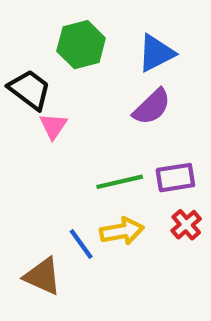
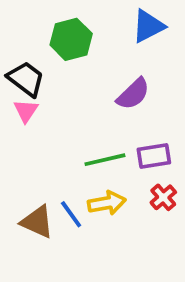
blue triangle: (156, 53) -> (148, 26), moved
pink triangle: (53, 126) -> (26, 111), moved
brown triangle: (43, 276) -> (37, 222), moved

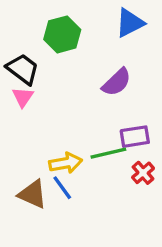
green line: (105, 160) -> (108, 153), moved
yellow arrow: (107, 203) -> (66, 163), moved

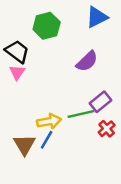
purple rectangle: (135, 137) -> (100, 102), turned -30
blue line: (62, 188) -> (47, 140), turned 66
brown triangle: (33, 194) -> (24, 145), turned 35

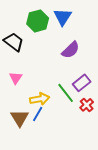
blue triangle: (97, 17) -> (63, 17), moved, turned -30
pink triangle: (17, 72) -> (16, 78), moved
green line: (81, 114) -> (66, 93), turned 65

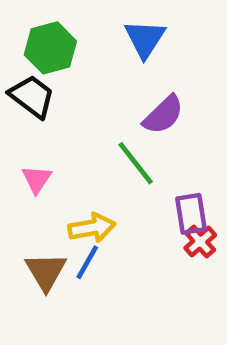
green hexagon: (38, 21) -> (50, 48), moved
purple rectangle: (82, 83) -> (191, 214), moved, turned -60
green line: (66, 93) -> (136, 163), moved

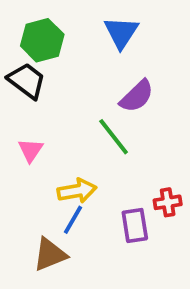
purple rectangle: (191, 214) -> (135, 225), moved
red cross: (200, 242) -> (168, 202), turned 32
brown triangle: (46, 271) -> (50, 254), moved, turned 39

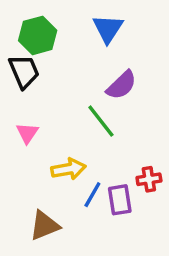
black trapezoid: (27, 81) -> (24, 71), turned 30
blue line: (73, 220) -> (92, 195), moved

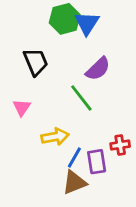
green hexagon: (38, 35) -> (65, 19), moved
black trapezoid: (24, 71) -> (36, 62), moved
brown triangle: (44, 226) -> (74, 182), moved

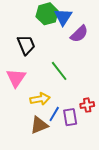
purple semicircle: (98, 69) -> (79, 34), moved
pink triangle: (22, 108) -> (16, 78), size x1.5
brown triangle: (74, 182) -> (39, 125), moved

